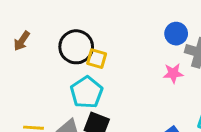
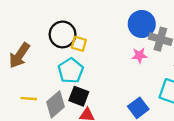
blue circle: (176, 34) -> (142, 24), size x1.5
brown arrow: (22, 41) -> (19, 55), moved, size x1.6

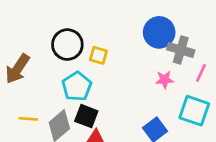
yellow square: (79, 44) -> (98, 55), moved
pink star: (139, 55) -> (165, 80), moved

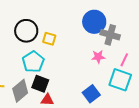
pink line: (201, 73) -> (124, 60), moved

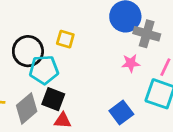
black circle: (26, 31) -> (28, 51), moved
cyan pentagon: (33, 62) -> (44, 70), turned 30

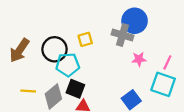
gray cross: (147, 34) -> (122, 35), moved
yellow square: (65, 39) -> (85, 39), turned -32

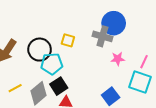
yellow square: (85, 39) -> (68, 40), turned 32
black square: (75, 89) -> (59, 86), turned 36
yellow line: (28, 91) -> (15, 88), turned -32

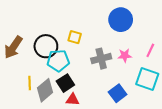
gray cross: (102, 36) -> (101, 59), moved, turned -30
pink line: (144, 62) -> (150, 50), moved
yellow line: (15, 88) -> (30, 83), moved, turned -64

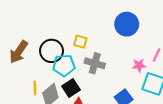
pink star: (125, 55) -> (139, 65), moved
gray cross: (101, 59) -> (95, 63), moved, turned 30

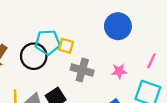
cyan pentagon: (64, 65) -> (48, 42), moved
pink star: (139, 65) -> (119, 71), moved

